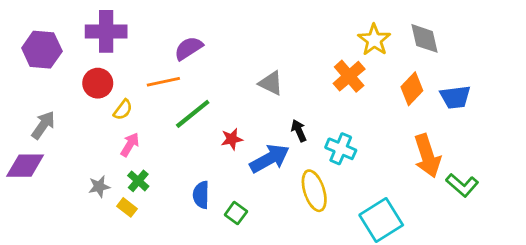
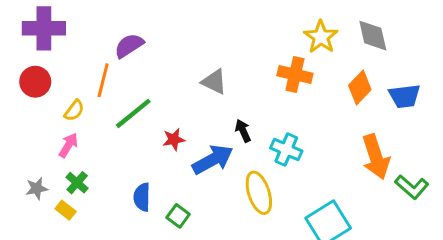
orange cross: (349, 76) -> (295, 74), turned -36
orange line: (163, 82) -> (103, 80), turned -64
yellow semicircle: (123, 110) -> (74, 111), moved

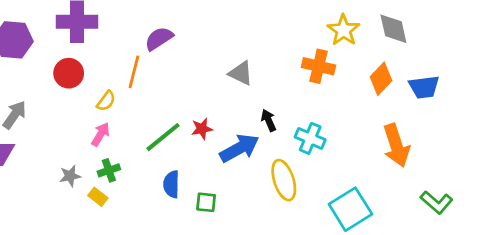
green line: (133, 113) -> (163, 137), moved
green cross: (77, 183) -> (109, 170), turned 30
green L-shape: (412, 187) -> (436, 202), moved
green square: (178, 216) -> (206, 202), turned -30

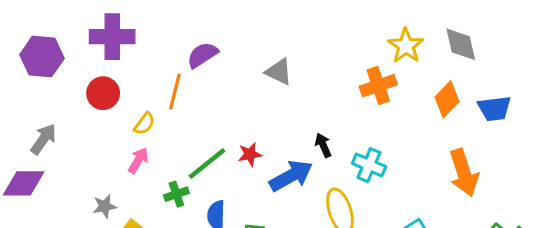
orange cross: (319, 66) -> (378, 86), turned -32
gray triangle: (241, 73) -> (279, 72), moved
green cross: (109, 170) -> (176, 194), moved

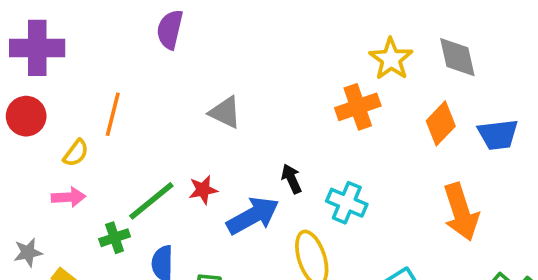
purple semicircle: (202, 55) -> (170, 29), moved, turned -44
gray triangle: (279, 72) -> (225, 112), moved
pink arrow: (138, 160) -> (68, 197), turned 56

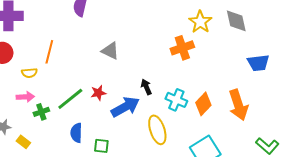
orange diamond: (441, 123) -> (203, 104), moved
yellow semicircle: (76, 153) -> (29, 73), turned 49
green cross: (115, 238) -> (41, 112), moved

